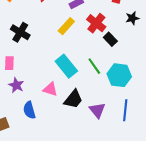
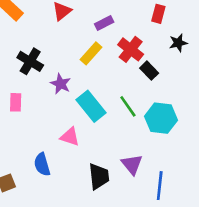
purple star: (16, 85) -> (61, 84), moved
black trapezoid: (73, 99) -> (99, 176), moved, turned -45
blue line: (125, 110) -> (160, 186), moved

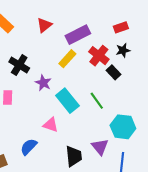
red rectangle: (158, 14) -> (121, 27), turned 56
purple rectangle: (104, 23) -> (78, 35), size x1.6
black star: (178, 43) -> (123, 50), moved
cyan hexagon: (161, 118) -> (123, 127), moved
blue semicircle: (42, 164) -> (29, 147), turned 60

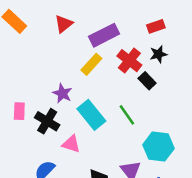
black cross: (19, 65) -> (47, 121), moved

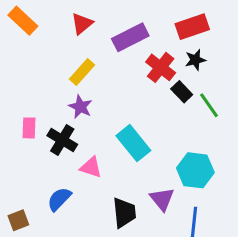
red rectangle: (156, 26) -> (192, 27), size x1.5
yellow rectangle: (91, 64) -> (82, 72), moved
cyan rectangle: (91, 115) -> (133, 143), moved
green line: (127, 115) -> (209, 105), moved

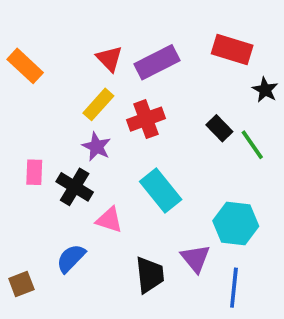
orange rectangle: (23, 21) -> (25, 66), moved
red triangle: (82, 24) -> (109, 59), moved, turned -35
red rectangle: (192, 27) -> (232, 49), turned 36
black star: (195, 60) -> (265, 90), moved, turned -30
red cross: (161, 67) -> (146, 119), moved, turned 32

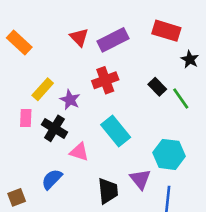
yellow rectangle: (98, 104) -> (43, 89), moved

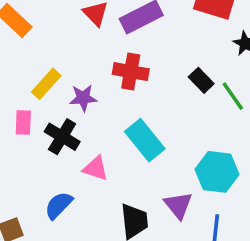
red cross: (105, 80) -> (131, 72), turned 30
purple star: (70, 100) -> (83, 98), turned -30

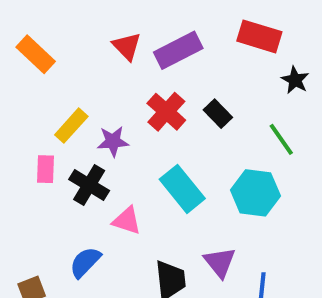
red cross: (131, 72) -> (166, 112), turned 32
black rectangle: (201, 80) -> (218, 114), moved
cyan hexagon: (217, 172) -> (255, 193), moved

